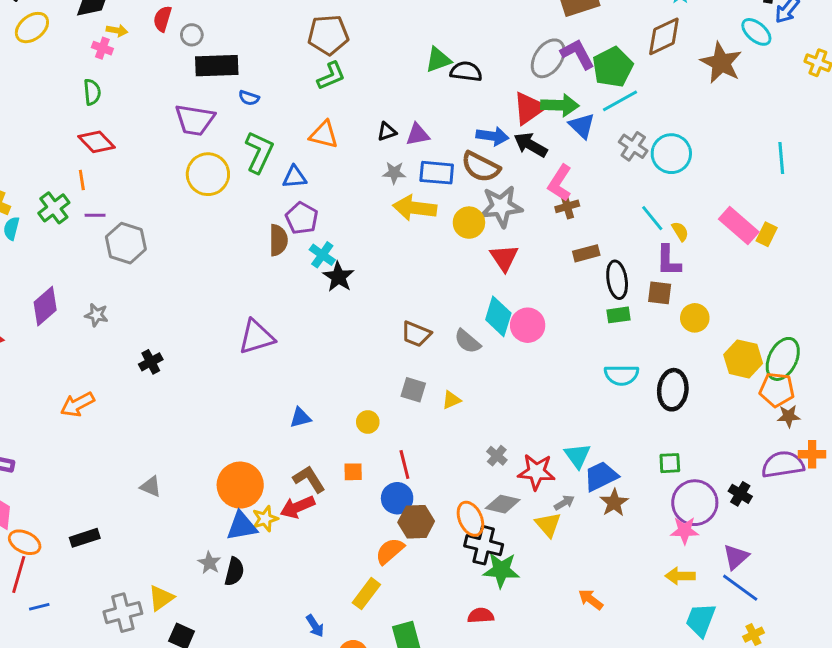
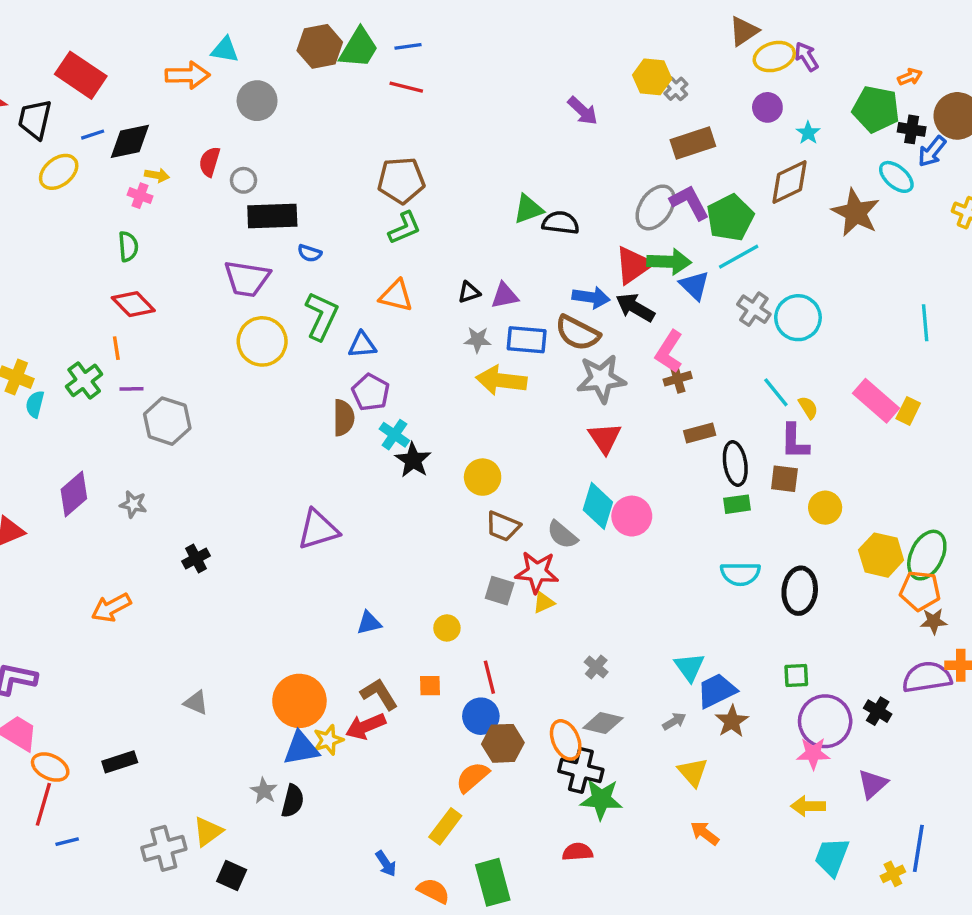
yellow circle: (469, 223) -> (483, 477), moved
red star: (536, 472) -> (537, 572), moved
yellow triangle: (548, 525) -> (693, 772), moved
blue line: (740, 588) -> (918, 848), moved, turned 63

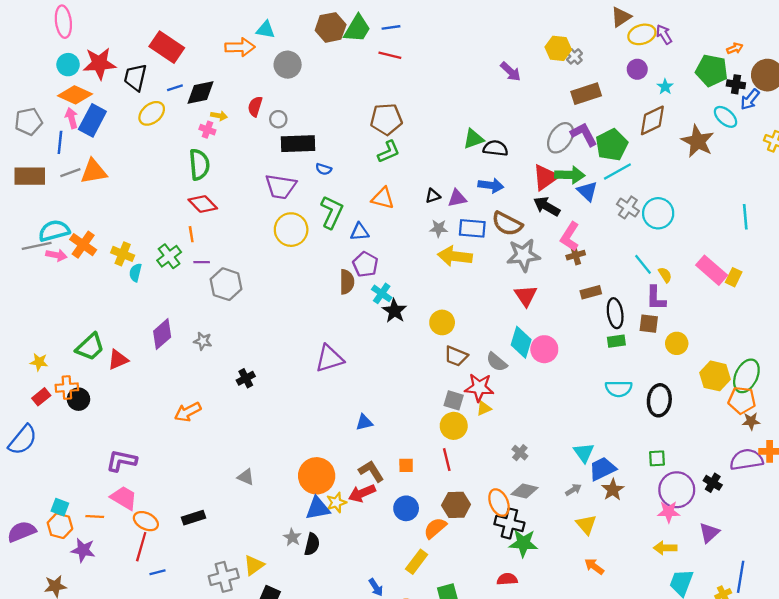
green semicircle: (128, 246) -> (199, 164), size x1.5
blue arrow: (591, 297) -> (491, 185), moved
yellow circle: (447, 628) -> (454, 426), moved, size x1.5
blue circle: (481, 716) -> (406, 508), moved

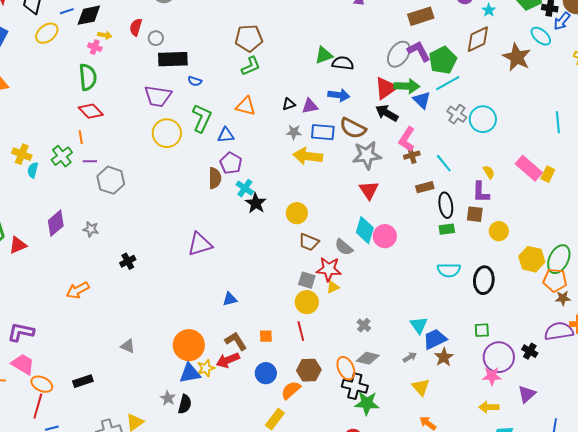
cyan line: (643, 264) -> (444, 163), moved

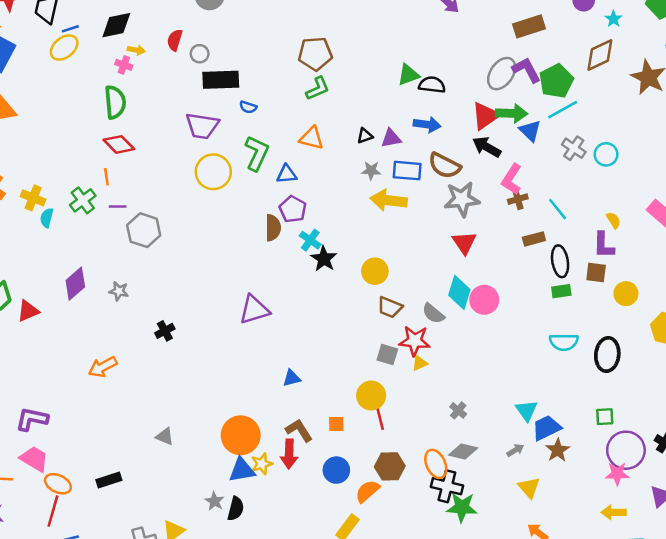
blue line: (67, 11) -> (70, 29), moved
cyan circle: (483, 119) -> (606, 154), size x0.7
yellow circle: (307, 302) -> (371, 396), moved
red arrow: (228, 360) -> (289, 454), turned -65

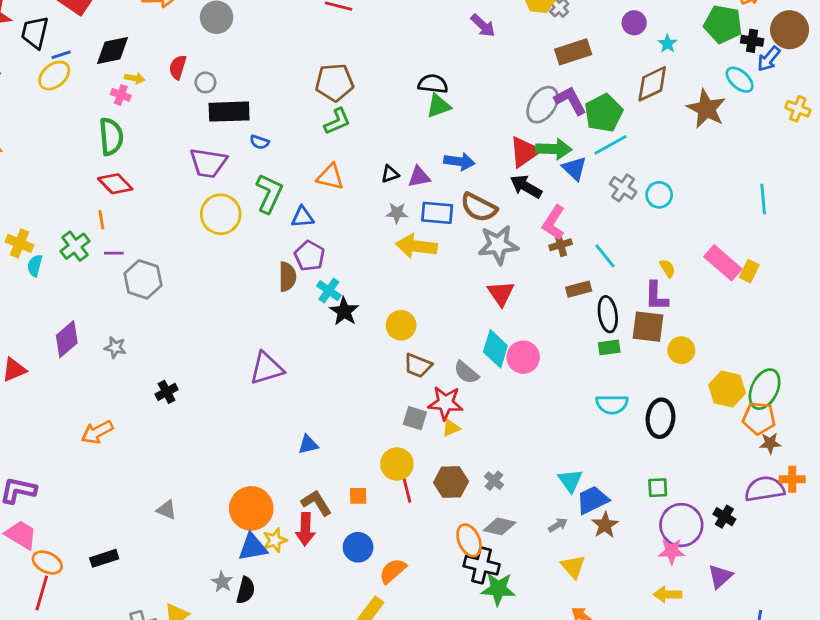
black semicircle: (432, 85) -> (433, 84), moved
brown square: (596, 272) -> (648, 327), size x1.4
brown hexagon: (390, 466) -> (451, 482), moved

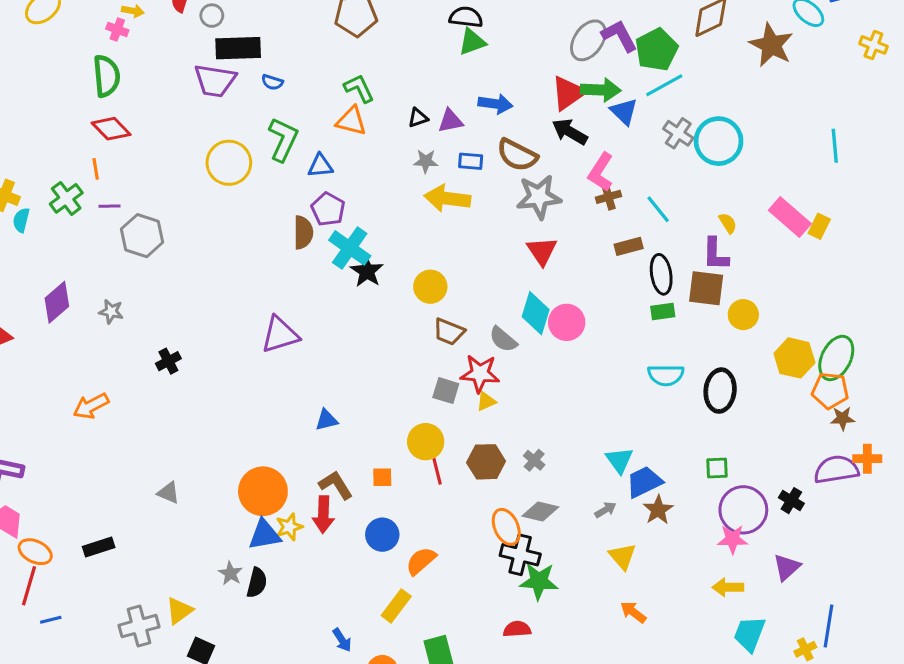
green L-shape: (337, 121) -> (359, 88), moved, turned -92
purple trapezoid: (208, 163) -> (215, 81), moved
cyan circle: (659, 195) -> (719, 141), size x1.6
blue rectangle: (437, 213) -> (471, 161), size x0.7
cyan cross: (329, 291) -> (350, 248), size x1.5

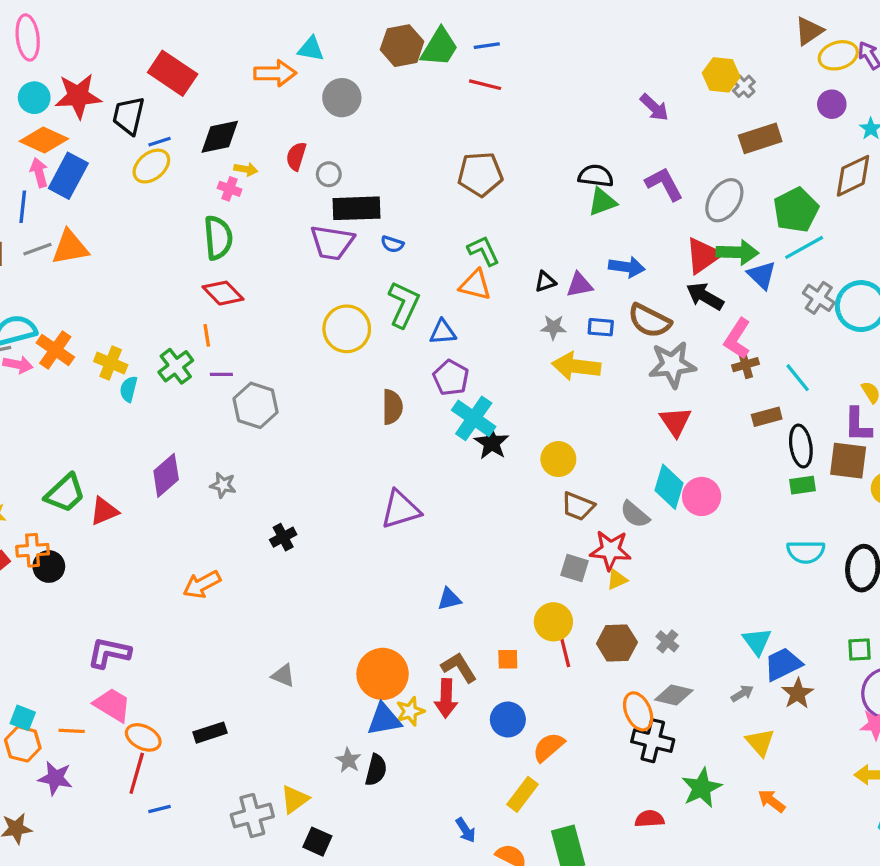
purple L-shape: (619, 36) -> (664, 184), moved
brown semicircle: (303, 232) -> (392, 407), moved
green star: (539, 581) -> (702, 788), moved, turned -30

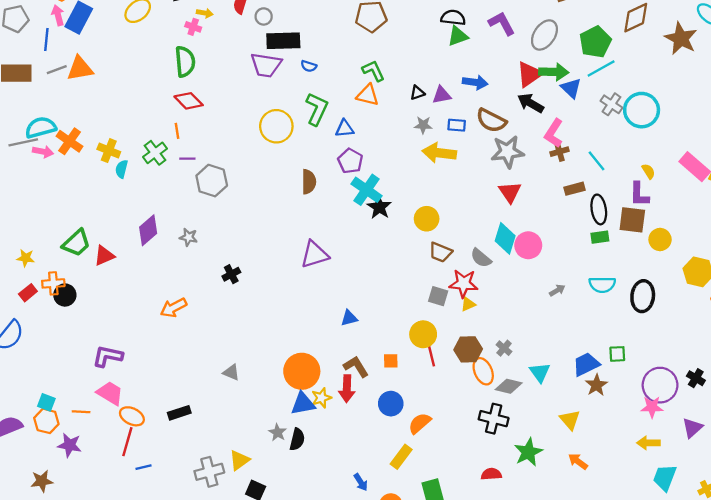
cyan triangle: (757, 641) -> (540, 372), moved
green square: (859, 649) -> (617, 354), moved
gray arrow: (742, 693) -> (557, 290), moved
orange ellipse: (638, 711) -> (483, 371), moved

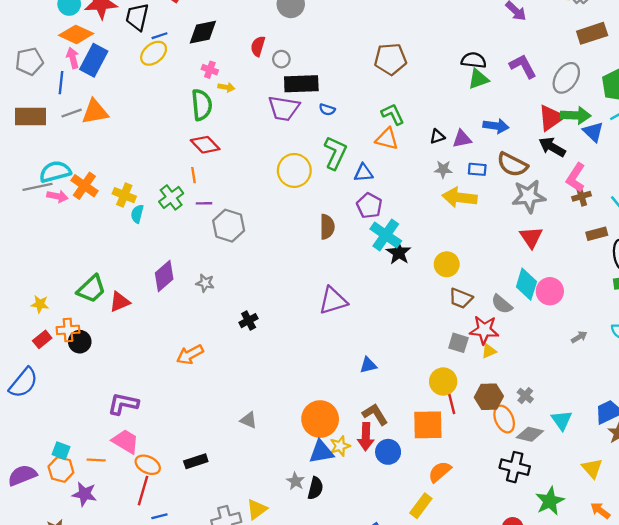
yellow arrow: (205, 13) -> (226, 87), moved
orange square: (391, 361) -> (428, 425), moved, size x2.0
blue circle: (391, 404) -> (388, 452), moved

